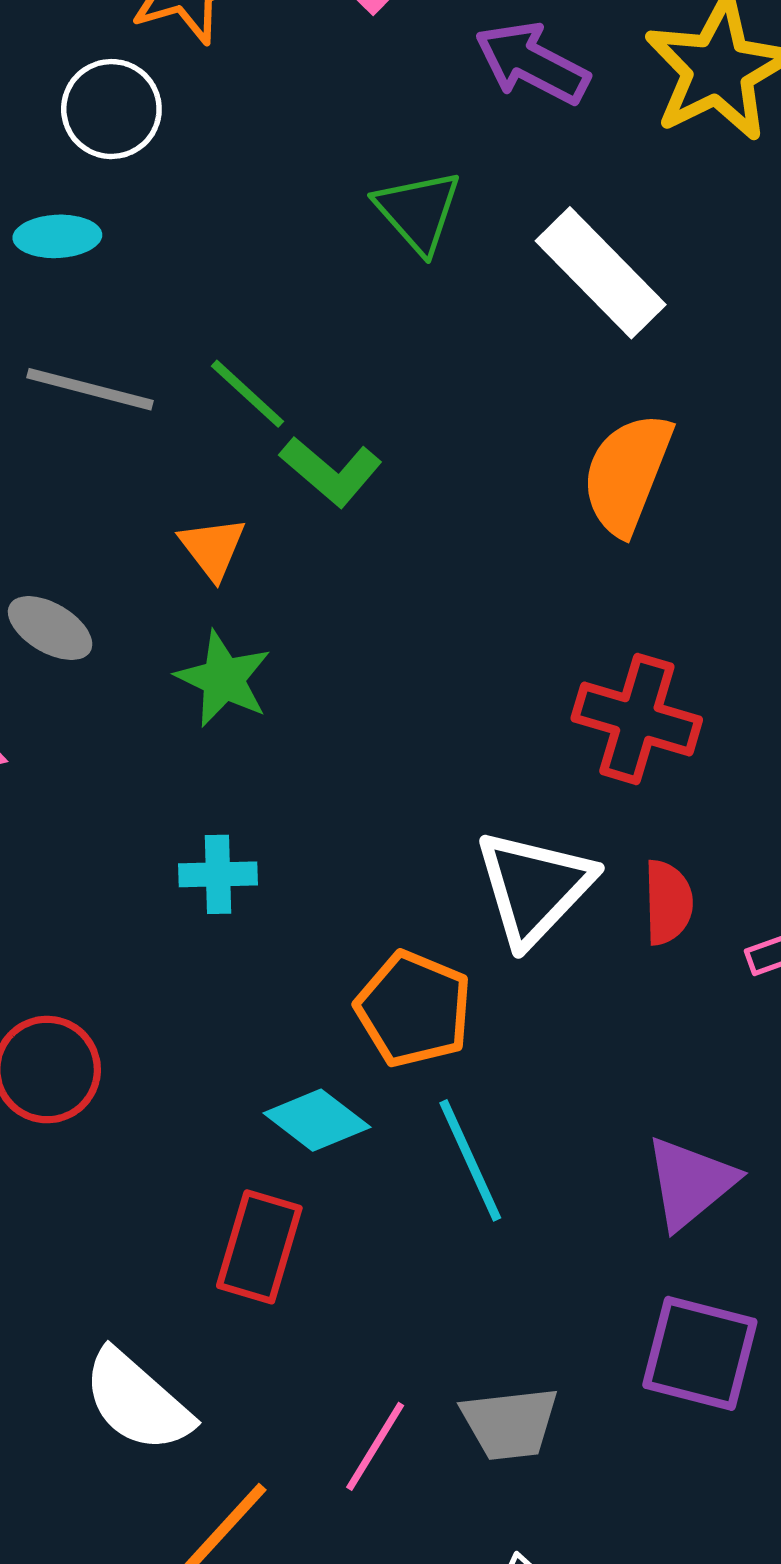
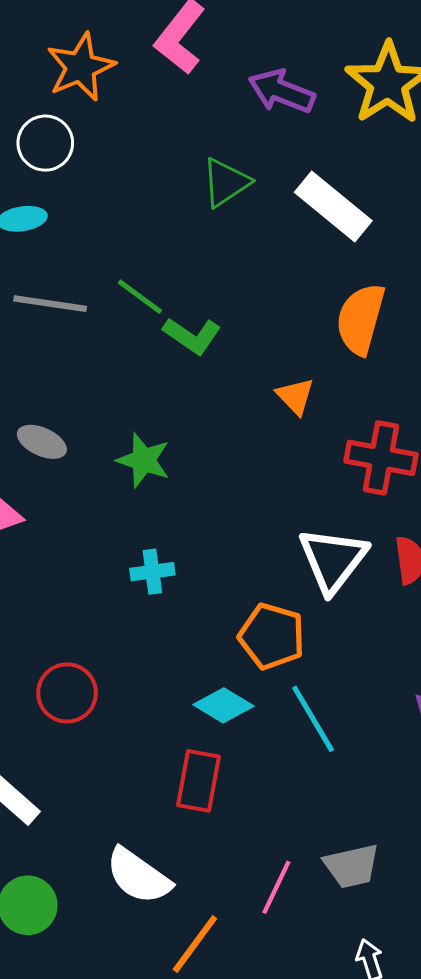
green triangle: (418, 211) -> (226, 183), turned 44
orange triangle: (213, 548) -> (295, 396), moved

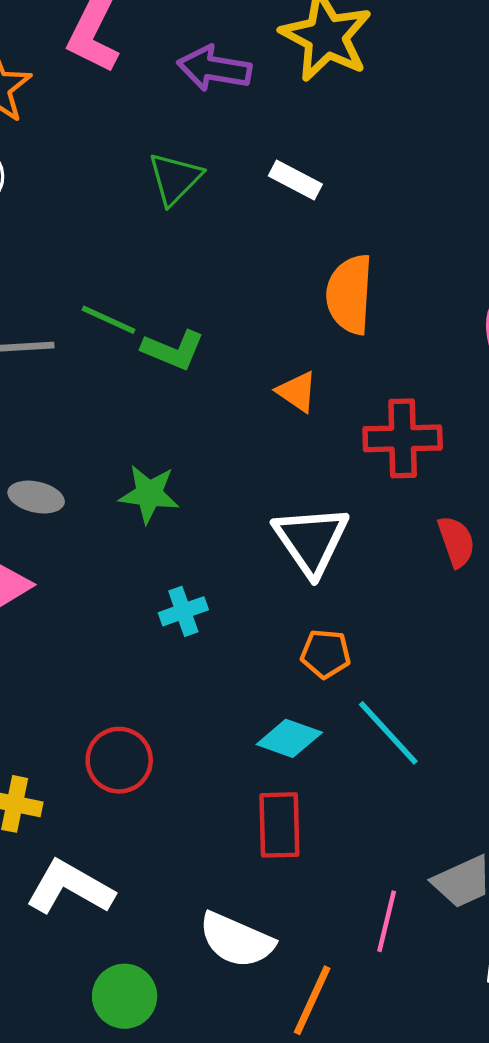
white rectangle: (333, 206) -> (295, 180), size x0.6
white triangle: (333, 560) -> (311, 540), moved
orange pentagon: (272, 636) -> (326, 654), size x0.7

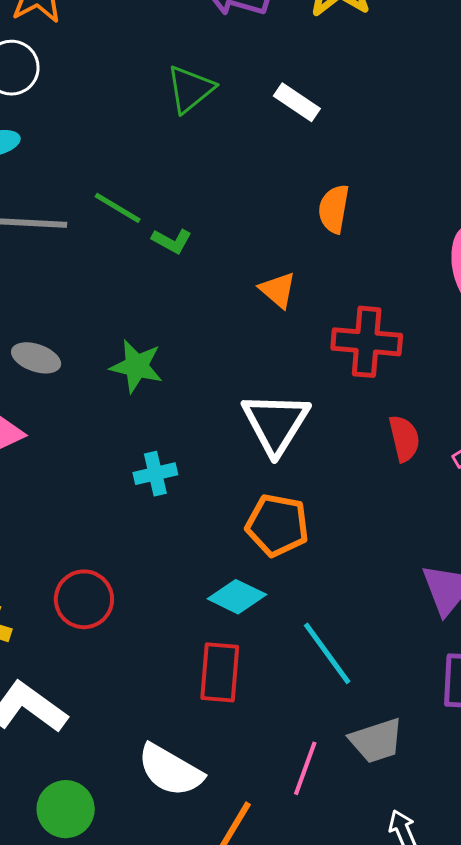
orange semicircle: (350, 294) -> (334, 209), size x0.7
green L-shape: (173, 350) -> (172, 241), size x0.7
orange pentagon: (326, 654) -> (277, 525), size x1.4
cyan line: (388, 733) -> (327, 653), moved

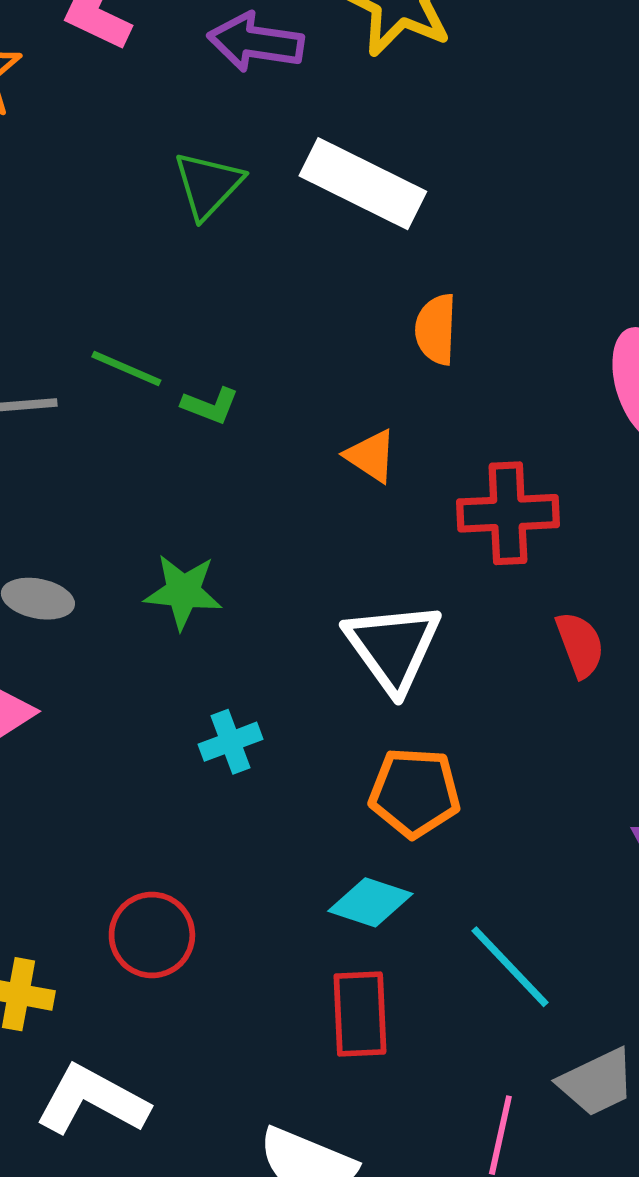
white rectangle: (297, 102) -> (363, 184), size x1.8

